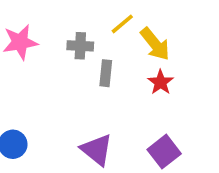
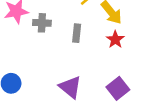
gray cross: (80, 46) -> (42, 23), moved

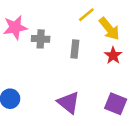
purple square: (118, 88) -> (116, 104), turned -30

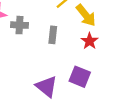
purple square: (116, 104) -> (80, 77), moved

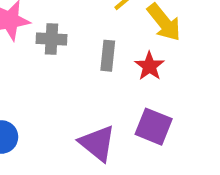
red star: (90, 41) -> (149, 66), moved

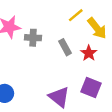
gray rectangle: (108, 56) -> (65, 47), turned -35

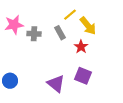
gray rectangle: (65, 47) -> (60, 33), moved

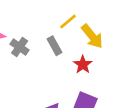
gray cross: (34, 34) -> (20, 47), turned 32

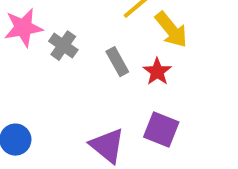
gray rectangle: (55, 46) -> (117, 62), moved

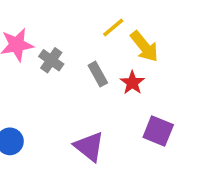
purple square: (161, 130) -> (158, 131), moved

